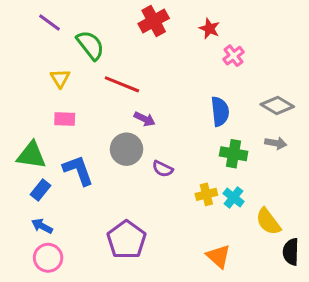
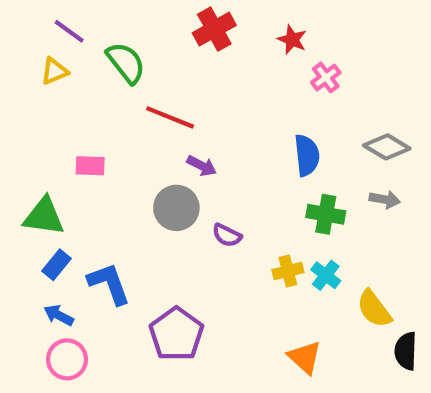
yellow triangle: (60, 78) -> (54, 71), moved, turned 40
blue L-shape: (78, 170) -> (109, 284), moved

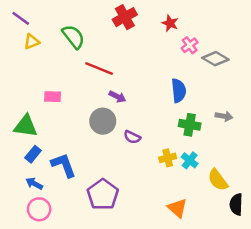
purple line: (69, 31) -> (21, 18), moved
gray diamond: (387, 147) -> (215, 59), moved

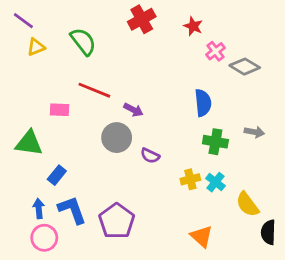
red line: (99, 68) -> (94, 90), moved
blue rectangle: (33, 154) -> (57, 175), moved
blue L-shape: (64, 165) -> (72, 210), moved
blue arrow: (34, 184) -> (39, 209), turned 56

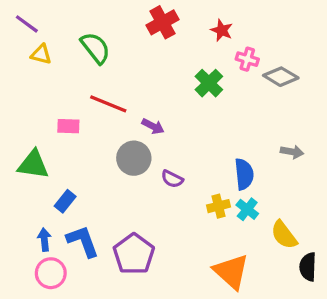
yellow triangle: (36, 47) -> (41, 54), turned 36
pink cross: (215, 51) -> (247, 59), turned -36
blue semicircle: (203, 103) -> (244, 174), moved
green cross: (215, 142) -> (209, 83), moved, turned 35
orange triangle: (202, 236) -> (231, 272), size x1.4

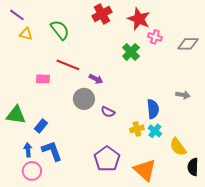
red star: (222, 30) -> (139, 19), size x1.6
gray diamond: (281, 77) -> (188, 44), moved, turned -30
green triangle: (33, 165) -> (16, 115), moved
purple pentagon: (134, 254) -> (107, 159), moved

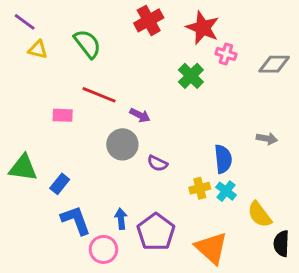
blue arrow: (28, 150) -> (121, 219), moved
pink circle: (32, 171) -> (103, 249), moved

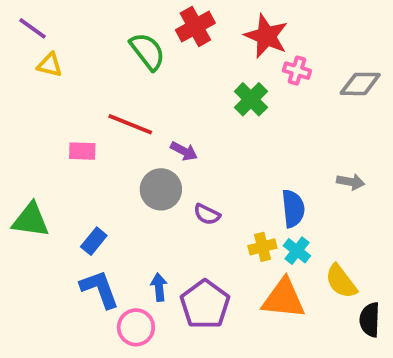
green semicircle: (87, 44) -> (147, 51), moved
blue rectangle: (60, 184) -> (94, 241), moved
orange triangle: (211, 248) -> (284, 299), moved, turned -36

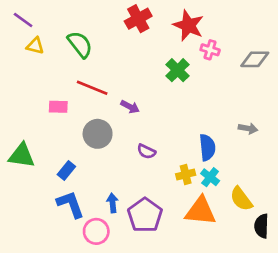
green semicircle: (147, 51) -> (80, 44), moved
gray circle: (161, 189) -> (98, 134), moved

